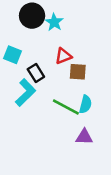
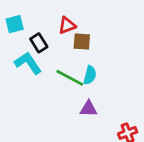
cyan square: (12, 55) -> (15, 24), turned -36
cyan L-shape: (26, 93) -> (28, 63), turned -80

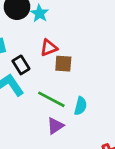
cyan semicircle: (90, 75) -> (80, 106), moved
purple triangle: (89, 109) -> (55, 126), moved, turned -36

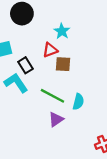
cyan star: (39, 13) -> (62, 31), moved

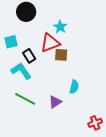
red triangle: (50, 50) -> (50, 43), size x1.5
green line: (52, 96) -> (25, 99), moved

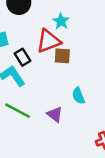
cyan semicircle: (74, 87) -> (78, 96), turned 144
purple triangle: (55, 102) -> (55, 114), turned -48

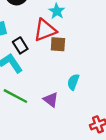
cyan semicircle: (78, 96) -> (73, 82), turned 42

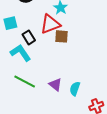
cyan semicircle: (73, 82) -> (75, 89), moved

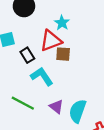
cyan L-shape: (21, 53) -> (42, 76), moved
cyan semicircle: (75, 89) -> (78, 111), size x1.5

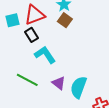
red triangle: (51, 41) -> (35, 15), moved
brown square: (63, 54) -> (65, 20), moved, turned 32

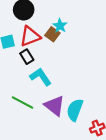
brown square: (65, 20) -> (52, 34), moved
purple triangle: (59, 83) -> (55, 106), size x1.5

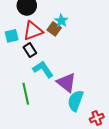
green line: (23, 102) -> (26, 94), turned 50
purple triangle: (55, 106) -> (66, 83), moved

